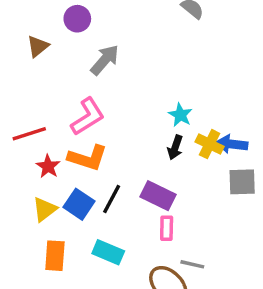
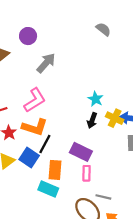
black line: (112, 199) -> (45, 144), moved
orange rectangle: (55, 256) -> (55, 170), moved

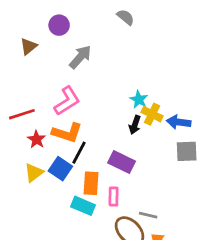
gray semicircle: (103, 29) -> (126, 17), moved
yellow cross: (115, 118) -> (152, 114), moved
pink rectangle: (87, 173) -> (114, 197), moved

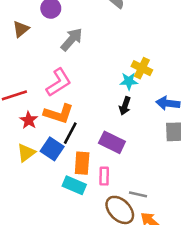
cyan star: (139, 100) -> (129, 81), turned -30
yellow cross: (152, 114) -> (142, 68), moved

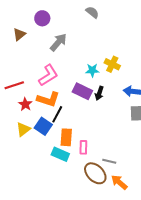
cyan star: (129, 81) -> (92, 70), moved
purple rectangle: (112, 142) -> (82, 91), moved

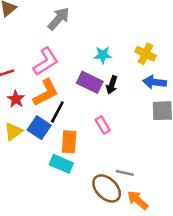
yellow cross: (112, 64) -> (145, 54), moved
orange L-shape: (48, 99) -> (46, 93), turned -45
pink rectangle: (83, 147) -> (103, 125), moved, turned -32

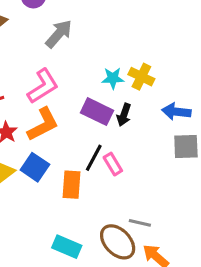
yellow cross: (145, 54) -> (141, 77), moved
black line: (57, 112) -> (94, 158), moved
cyan rectangle: (61, 164) -> (67, 247), moved

